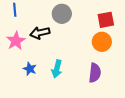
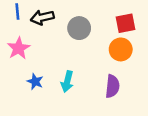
gray circle: (62, 14) -> (79, 28), moved
black arrow: (40, 33) -> (42, 17), moved

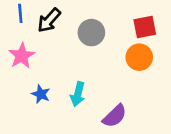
black arrow: (42, 17) -> (49, 20), turned -35
purple semicircle: (112, 86) -> (115, 116), moved, turned 40

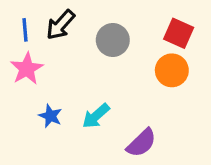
blue line: (20, 13) -> (25, 30), moved
red square: (145, 27) -> (179, 33), turned 35
cyan arrow: (78, 94) -> (96, 116), turned 35

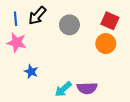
pink star: (27, 69) -> (17, 43), turned -30
cyan arrow: (96, 116) -> (63, 89), moved
purple semicircle: (141, 143) -> (87, 88), turned 42

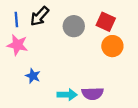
red square: (110, 21) -> (106, 22), moved
cyan arrow: (63, 89) -> (67, 95), turned -138

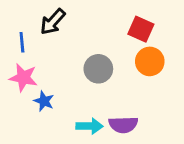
blue line: (16, 20) -> (22, 42), moved
gray circle: (74, 26) -> (98, 69), moved
pink star: (17, 45) -> (23, 78), moved

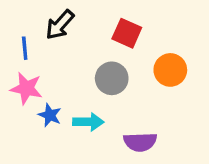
red square: (141, 29) -> (127, 33), moved
cyan arrow: (90, 126) -> (88, 122), moved

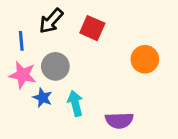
red square: (127, 33) -> (92, 28), moved
gray circle: (112, 78) -> (55, 66), moved
cyan arrow: (88, 122) -> (75, 103), turned -105

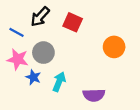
blue line: (21, 41) -> (17, 32), turned -56
cyan arrow: (75, 103) -> (59, 82), turned 36

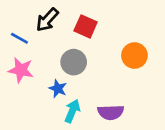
gray circle: (43, 53) -> (74, 62), moved
blue star: (33, 77) -> (58, 89), moved
cyan arrow: (59, 82) -> (72, 111), moved

